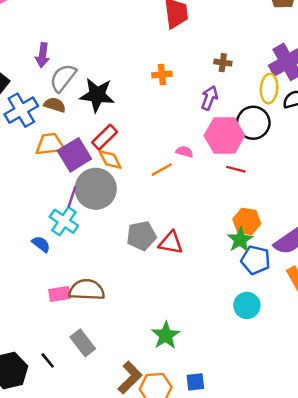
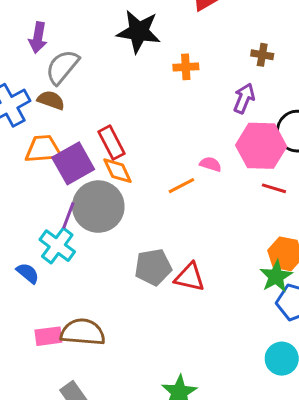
black star: (97, 95) -> (139, 32), moved
red rectangle: (105, 137) -> (112, 143), turned -75

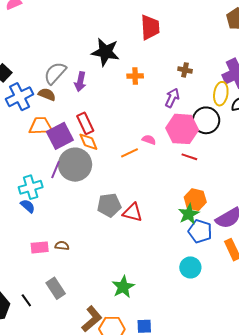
purple arrow: (38, 38) -> (80, 82), moved
cyan cross: (57, 246) -> (31, 187), moved, turned 35
brown semicircle: (83, 332) -> (62, 246), size x0.5

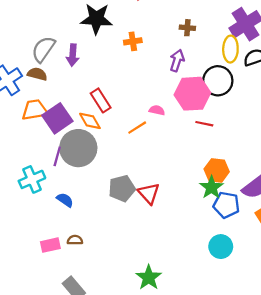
red rectangle: (85, 123) -> (101, 100), moved
blue semicircle: (28, 206) -> (65, 200), moved
red triangle: (133, 212) -> (149, 193), turned 40

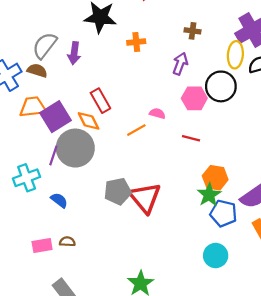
pink hexagon: (192, 94) -> (194, 98), size x0.7
red line: (204, 124) -> (191, 138), moved
red triangle: (149, 193) -> (145, 198), size x1.4

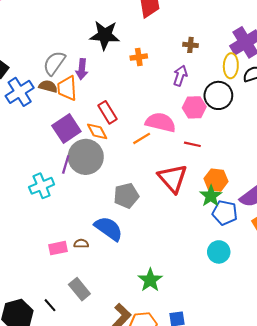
orange trapezoid: (33, 107) -> (67, 88), moved, turned -85
pink semicircle: (157, 113) -> (160, 122), size x2.0
red triangle: (145, 198) -> (173, 178), moved
blue semicircle: (59, 200) -> (109, 229), moved, size x1.8

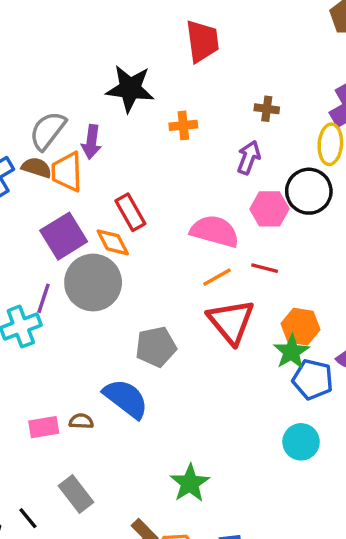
orange line: (142, 138) -> (217, 277), moved
purple line: (66, 164) -> (44, 298), moved

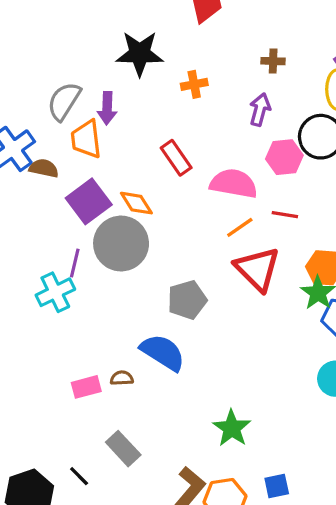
brown semicircle: (37, 168) -> (44, 168), moved
red rectangle: (130, 212) -> (176, 158), moved

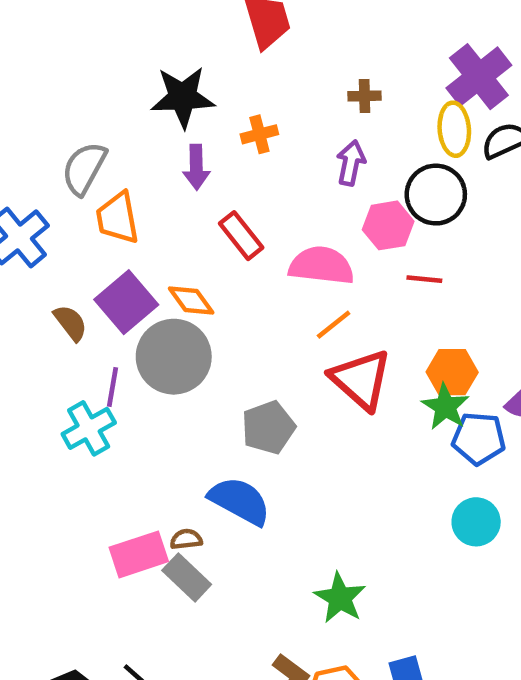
purple arrow: (107, 108) -> (196, 167), moved
brown semicircle: (44, 168) -> (70, 323), moved, turned 44
red line: (285, 215) -> (424, 279), moved
pink rectangle: (86, 387) -> (139, 554), size x1.4
gray rectangle: (123, 449) -> (187, 577), moved

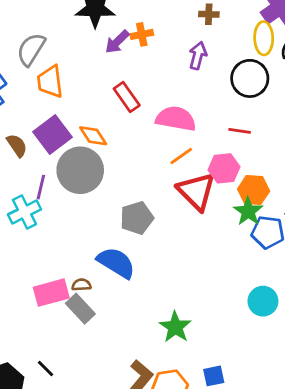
purple arrow: (196, 167) -> (117, 42), moved, turned 44
pink hexagon: (388, 225) -> (224, 168), moved
cyan circle: (476, 522) -> (263, 301), moved

